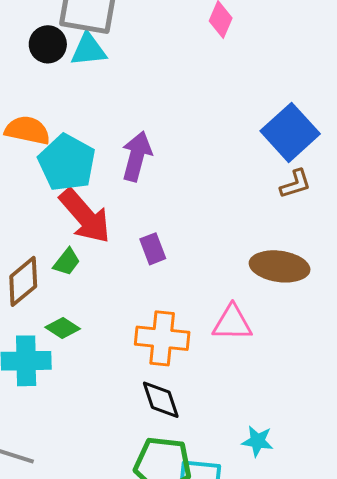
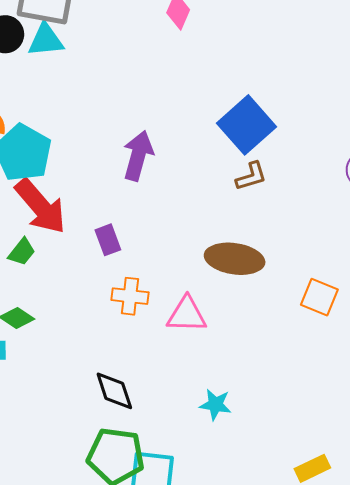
purple arrow: (137, 156) -> (138, 156), moved
orange cross: (162, 338) -> (130, 296), moved, size x0.7
cyan star: (258, 441) -> (215, 405), moved

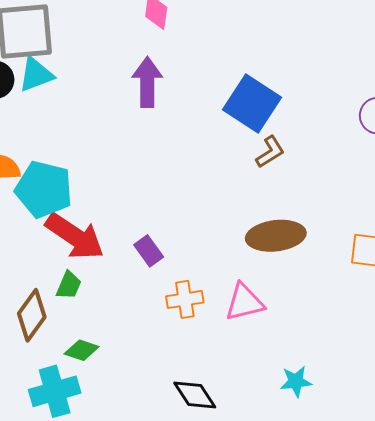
purple arrow: (138, 156) -> (147, 82), moved

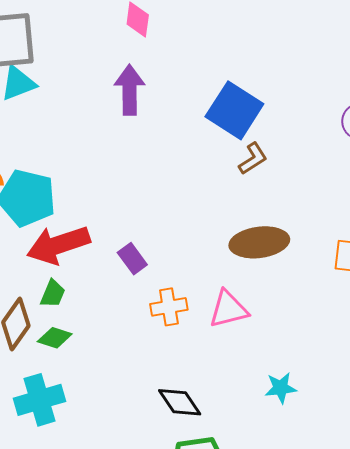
red arrow: (75, 236) -> (58, 245), turned 128
green diamond: (82, 350) -> (55, 338), moved

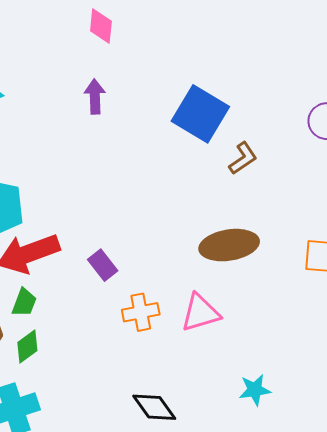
purple arrow: (129, 90) -> (95, 97), size x0.7
brown L-shape: (253, 159) -> (243, 158), moved
green diamond: (55, 338) -> (27, 347), turned -52

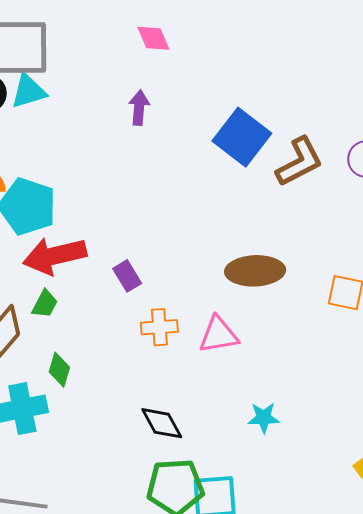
pink diamond: (101, 26) -> (153, 38), turned -36
brown L-shape: (243, 158) -> (299, 162), moved, size x1.6
green diamond: (27, 347) -> (59, 370), moved, turned -44

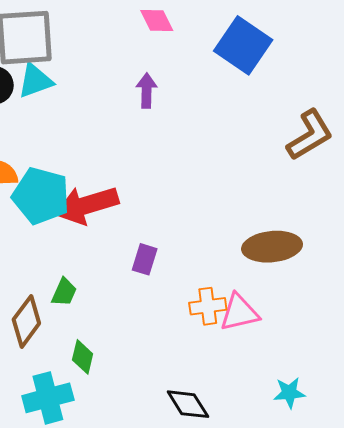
blue square: (242, 137) -> (243, 45), moved
red arrow: (55, 256) -> (87, 205), moved
purple rectangle: (127, 276) -> (145, 259), turned 52
orange cross: (159, 327) -> (208, 306), moved

